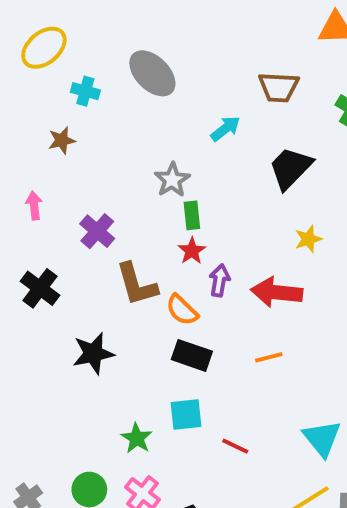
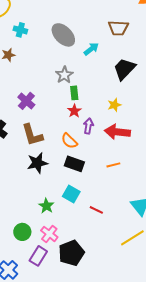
gray ellipse: (152, 73) -> (63, 35), moved
yellow star: (308, 239) -> (114, 105), moved
brown L-shape: (137, 284) -> (32, 135), moved
black star: (93, 353) -> (37, 163), moved
cyan square: (186, 415) -> (71, 194), turned 36

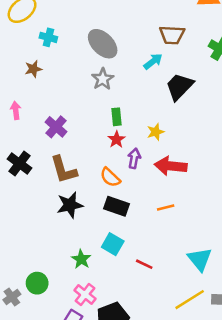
cyan arrow: (91, 49) -> (153, 61), moved
gray star: (64, 75) -> (103, 79), moved
yellow star: (114, 105) -> (156, 132), moved
green circle: (22, 232) -> (37, 283), moved

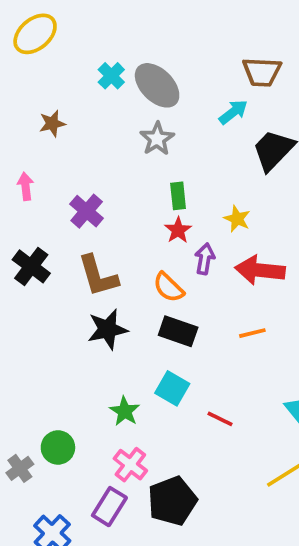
cyan cross: (48, 37) -> (111, 76), moved, turned 30
yellow star: (156, 132) -> (237, 219), turned -30

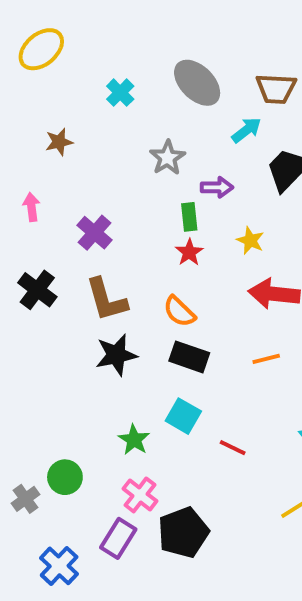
gray ellipse: (157, 85) -> (197, 83), moved
purple arrow: (205, 259) -> (217, 187), moved, turned 80

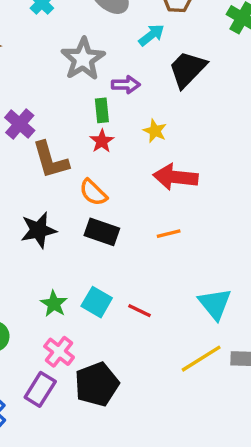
gray star: (168, 158) -> (83, 59), size x1.4
brown L-shape: (106, 300) -> (50, 160), moved
cyan square: (183, 416) -> (97, 302), moved

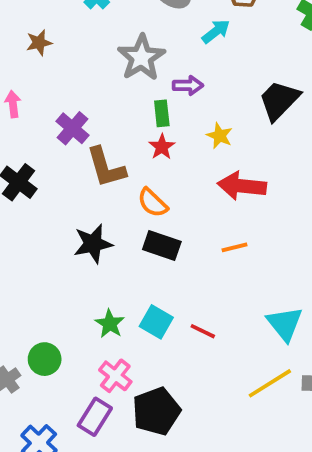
black trapezoid: (187, 69) -> (279, 100), moved

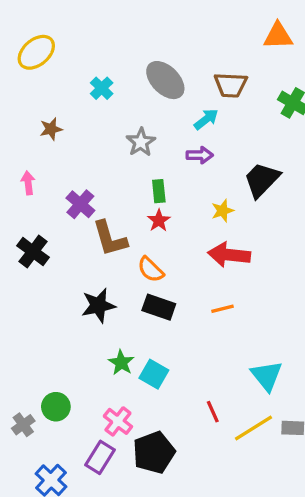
gray star: (141, 57) -> (141, 142), size x0.7
purple arrow: (188, 85) -> (200, 155), moved
yellow star: (220, 136) -> (222, 211), moved, turned 30
green star: (110, 324) -> (121, 363), moved
red line: (203, 331) -> (213, 412), moved, turned 40

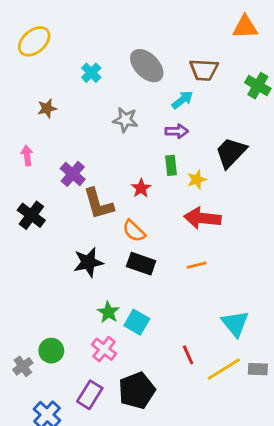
gray star: (141, 142) -> (125, 120), turned -30
green rectangle: (159, 191) -> (171, 165), moved
pink cross: (118, 421) -> (104, 349), moved

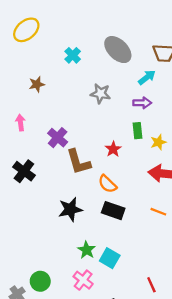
orange line: (197, 265) -> (158, 212), turned 35

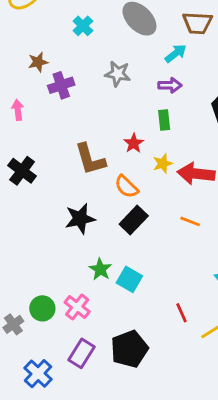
purple cross: (58, 138) -> (61, 85), moved, turned 30
yellow star: (158, 142) -> (163, 164), moved
black rectangle: (113, 211) -> (134, 220), turned -65
pink cross: (83, 280) -> (77, 307), moved

